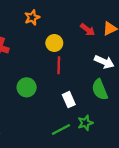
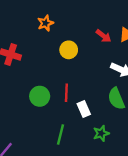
red line: (59, 65) -> (66, 93), moved
green line: (61, 129) -> (61, 135), moved, turned -48

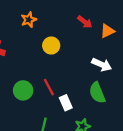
red arrow: (103, 36) -> (85, 22), moved
red line: (66, 93) -> (49, 87), turned -30

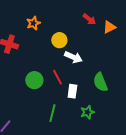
orange star: (29, 20) -> (33, 23), moved
white arrow: (102, 65) -> (73, 57), moved
white rectangle: (66, 103) -> (72, 91), turned 32

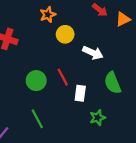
orange star: (33, 23) -> (48, 15), moved
white arrow: (73, 57) -> (93, 53), moved
green line: (52, 113) -> (37, 119), moved, turned -42

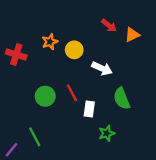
orange star: (48, 15) -> (50, 42), moved
green line: (37, 119) -> (35, 137), moved

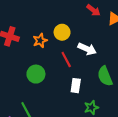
orange star: (50, 42) -> (40, 41), moved
red line: (72, 93) -> (66, 59), moved

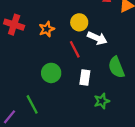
yellow circle: (62, 32) -> (79, 22), moved
green circle: (36, 74) -> (51, 73), moved

